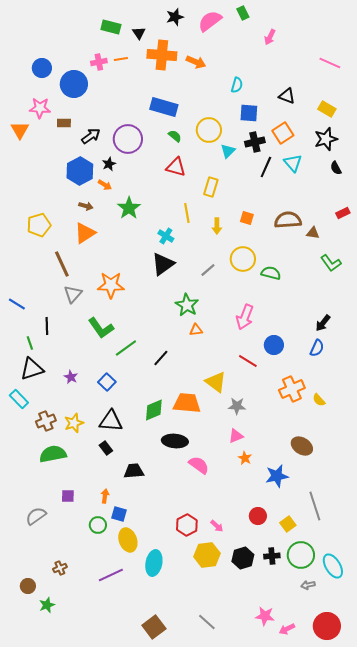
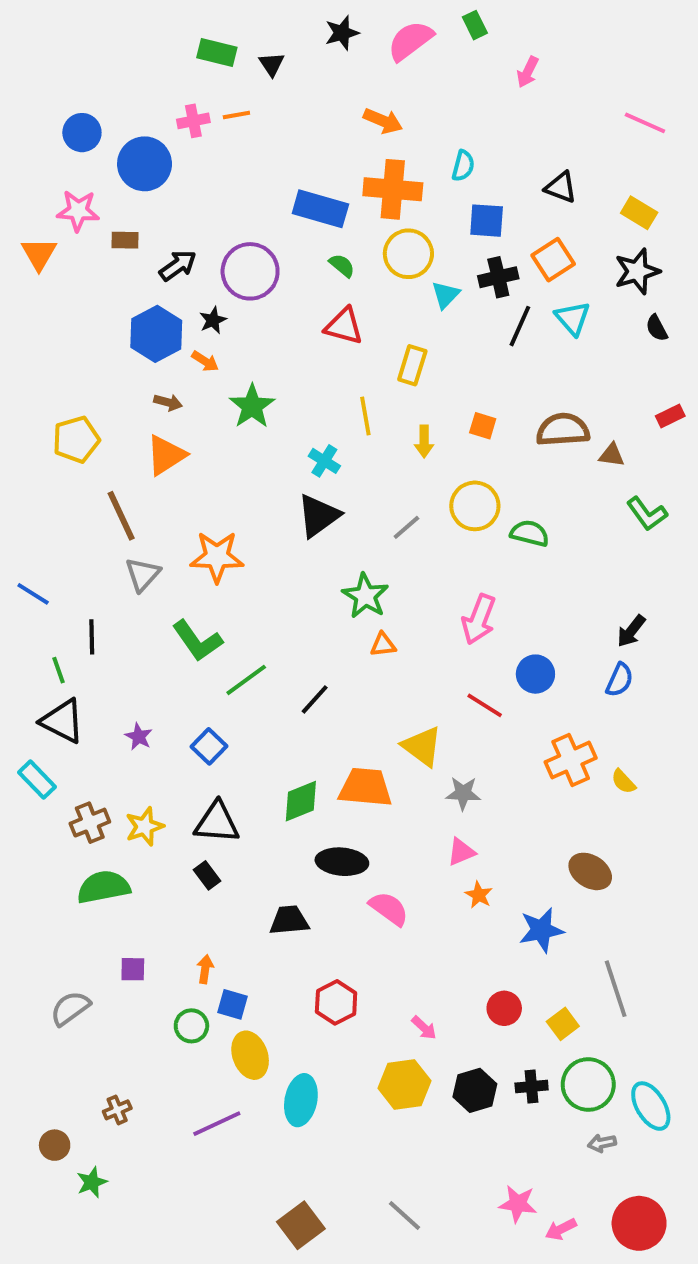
orange cross: (162, 55) -> (393, 189), moved
black triangle: (32, 369) -> (62, 721), turned 45
black trapezoid: (134, 471) -> (289, 920), moved
red hexagon: (187, 525) -> (336, 1002), moved

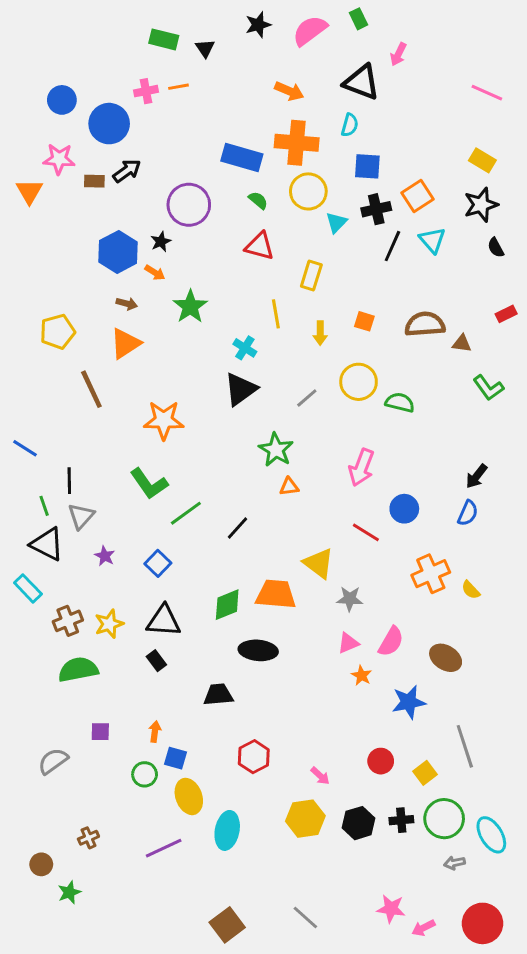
black triangle: (561, 187) -> (361, 82), moved, size x1.5
black arrow: (178, 265) -> (127, 171), moved
gray triangle: (143, 574) -> (81, 516), moved
pink semicircle: (389, 909) -> (391, 642), moved, turned 84

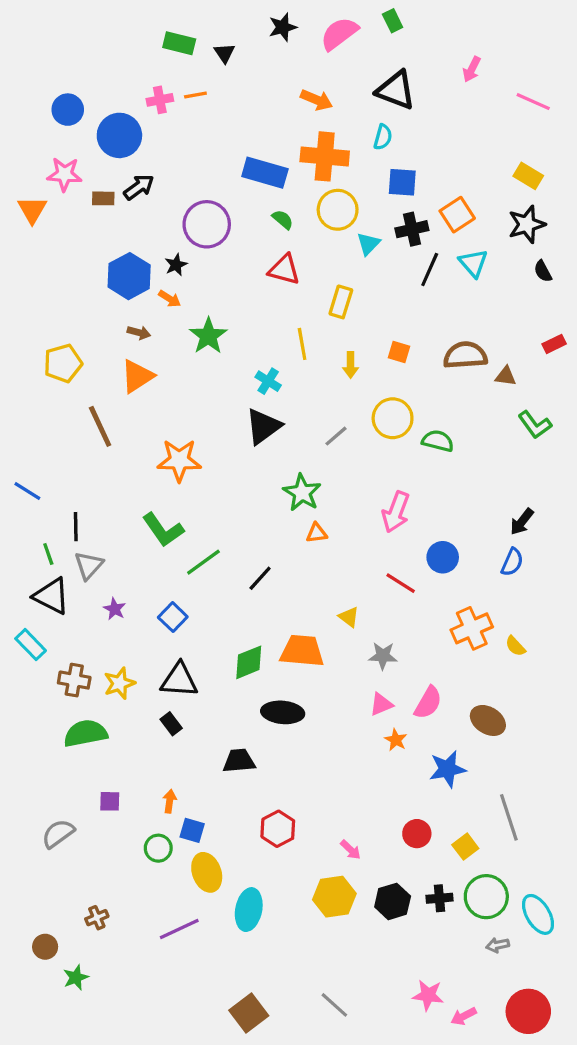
pink arrow: (398, 54) -> (472, 69), moved
yellow triangle: (319, 563) -> (349, 617), size x0.6
brown cross: (68, 621) -> (74, 680), turned 32

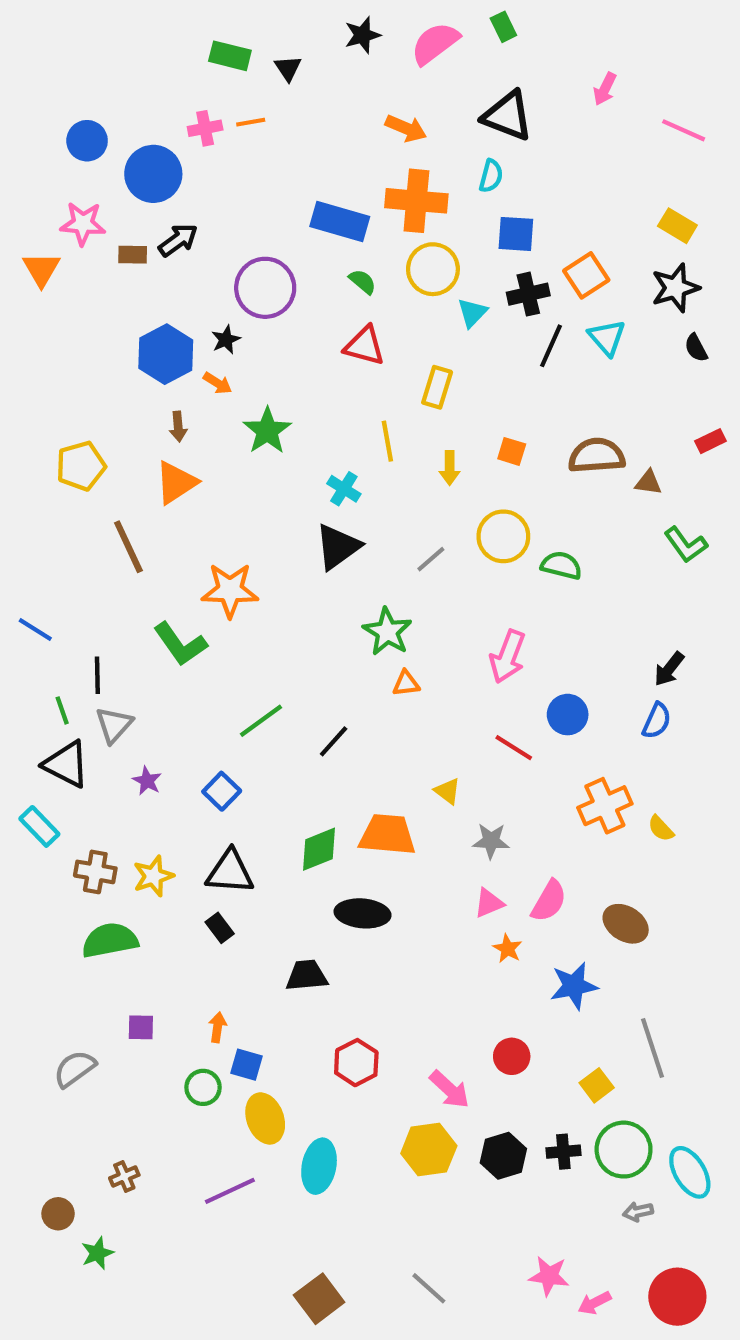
brown arrow: (139, 333) -> (178, 427), turned 70
green L-shape: (163, 530) -> (180, 644), moved
red circle: (417, 834) -> (512, 1056), moved
pink arrow: (351, 850) -> (450, 1089), size x1.5

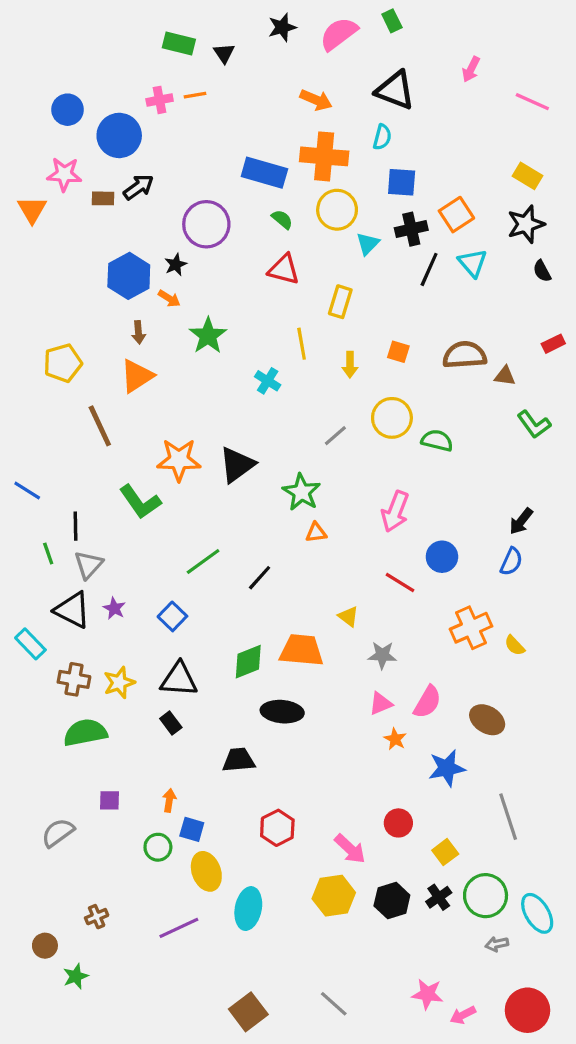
black triangle: (338, 547) -> (237, 465), moved
black triangle: (66, 764) -> (72, 610), moved
yellow square: (597, 1085) -> (445, 852), moved
black cross: (563, 1152) -> (439, 897), turned -30

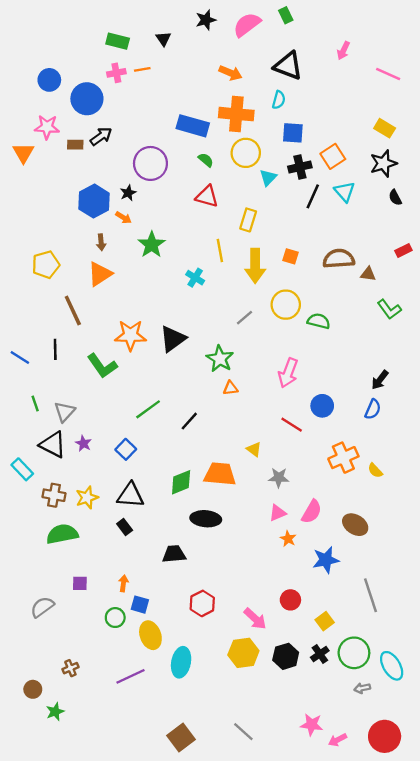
green rectangle: (179, 43) -> (118, 41), moved
yellow arrow: (350, 365) -> (255, 266), size x1.8
black line: (76, 526) -> (55, 349), moved

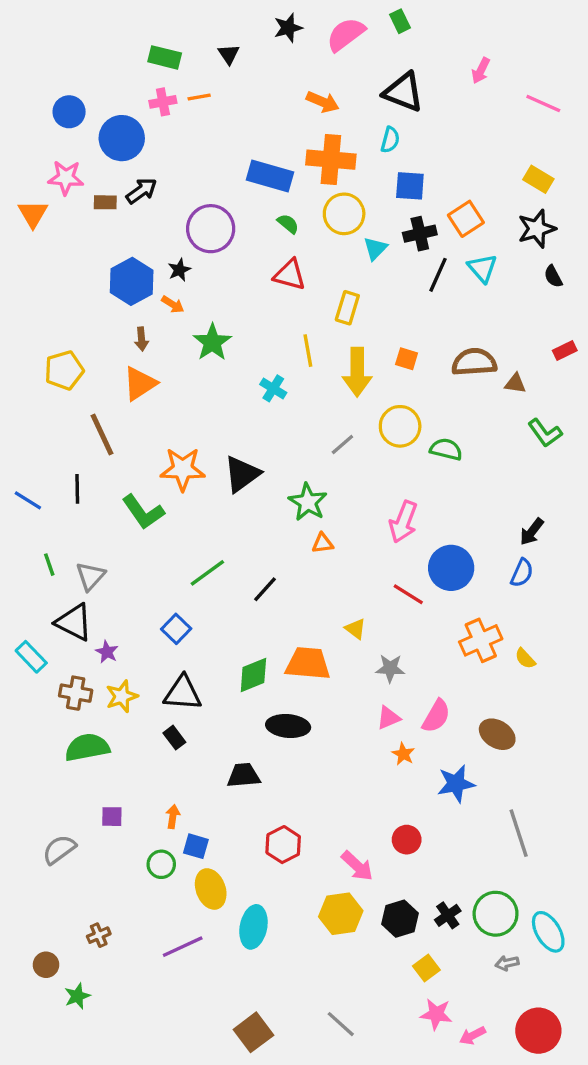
blue circle: (322, 406) -> (451, 568), size x1.4
purple star: (83, 443) -> (107, 652), moved
yellow square: (325, 621) -> (426, 968), moved

